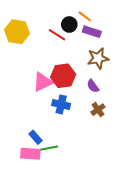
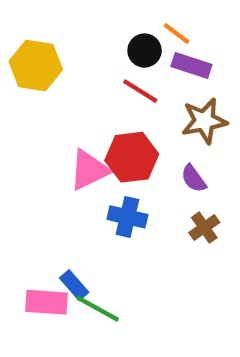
red line: (57, 35) -> (140, 91), moved
green line: (47, 149) -> (98, 309), turned 40
pink rectangle: (30, 154) -> (46, 302), moved

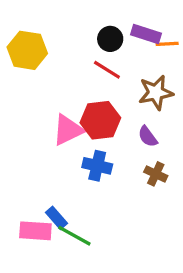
orange line: (177, 33) -> (167, 44), moved, turned -40
purple rectangle: (191, 65) -> (146, 34), moved
brown cross: (204, 228) -> (156, 174), turned -30

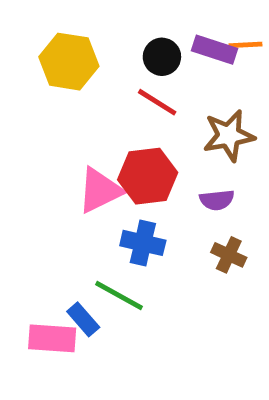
orange line: (167, 44) -> (245, 45), moved
yellow hexagon: (27, 50) -> (69, 62), moved
purple semicircle: (148, 136) -> (217, 200), turned -60
green line: (74, 236) -> (119, 295), moved

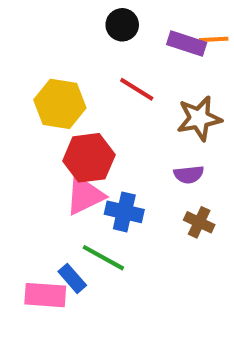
black circle: (162, 57) -> (122, 25), moved
yellow hexagon: (69, 62) -> (60, 104), moved
red hexagon: (148, 176) -> (89, 158), moved
pink triangle: (100, 190) -> (85, 195), moved

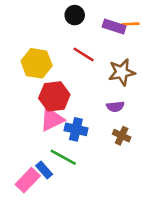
pink rectangle: (45, 295) -> (28, 180), turned -50

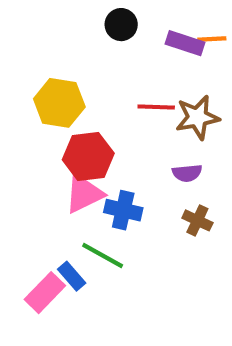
red line: (84, 54) -> (156, 107), moved, turned -30

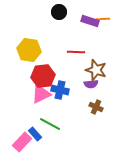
brown star: (197, 117) -> (96, 70), moved, turned 30
blue cross: (123, 210) -> (60, 90), moved

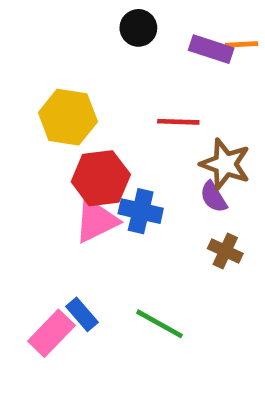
purple semicircle: (91, 84) -> (214, 197), turned 64
green line: (50, 124) -> (160, 324), moved

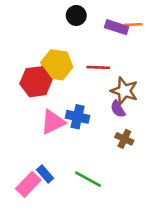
yellow hexagon: (68, 117) -> (57, 65), moved
red hexagon: (101, 178) -> (36, 82), moved

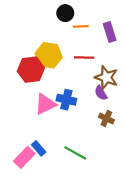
orange line: (133, 25) -> (81, 26), moved
purple rectangle: (117, 27) -> (110, 32), moved, turned 54

